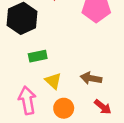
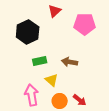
brown arrow: (91, 78) -> (70, 62), moved
red arrow: (103, 107) -> (80, 100), moved

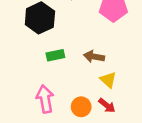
yellow triangle: (52, 80) -> (108, 80), moved

